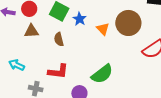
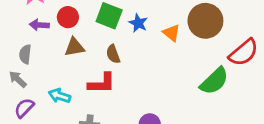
red L-shape: (58, 71) -> (102, 83), moved
green semicircle: (102, 74) -> (214, 81), moved

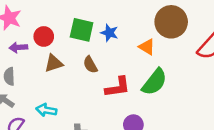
orange triangle: (171, 33) -> (147, 47), moved
green semicircle: (214, 81) -> (154, 82), moved
red L-shape: (102, 83) -> (118, 87), moved

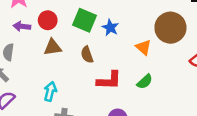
green semicircle: (154, 82) -> (145, 82), size x0.6
cyan arrow: (46, 110) -> (50, 91), moved, turned 84

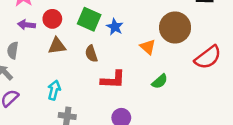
green semicircle: (145, 82) -> (160, 81), moved

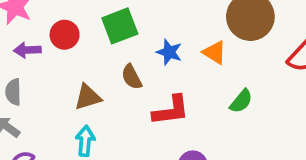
green square: (89, 19) -> (120, 26), turned -35
blue star: (115, 27) -> (169, 52), moved
brown triangle: (57, 46) -> (88, 97), moved

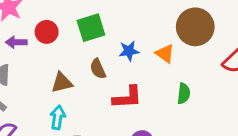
blue star: (169, 52) -> (129, 51), turned -30
green semicircle: (241, 101) -> (184, 94), turned -36

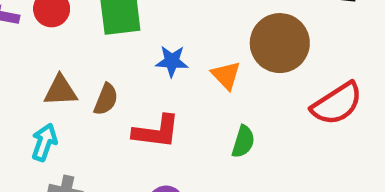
brown semicircle: (98, 69) -> (106, 99), moved, turned -144

